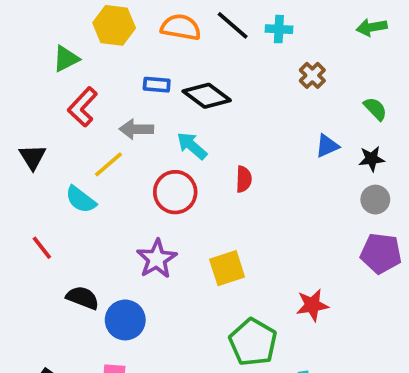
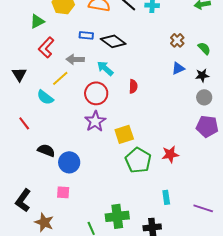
brown cross: (312, 75) -> (177, 40), moved
purple star: (157, 259) -> (95, 121), moved
green pentagon: (253, 342) -> (138, 160), moved

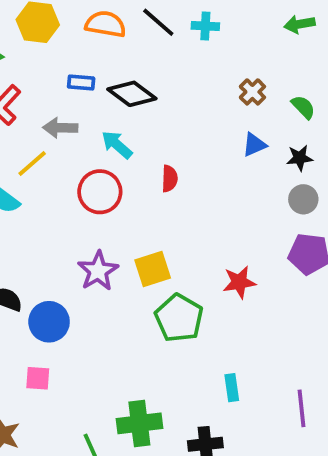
purple star: (95, 121) -> (98, 271), moved
red star: (170, 154) -> (239, 282), moved
purple line: (203, 208) -> (301, 408), turned 66

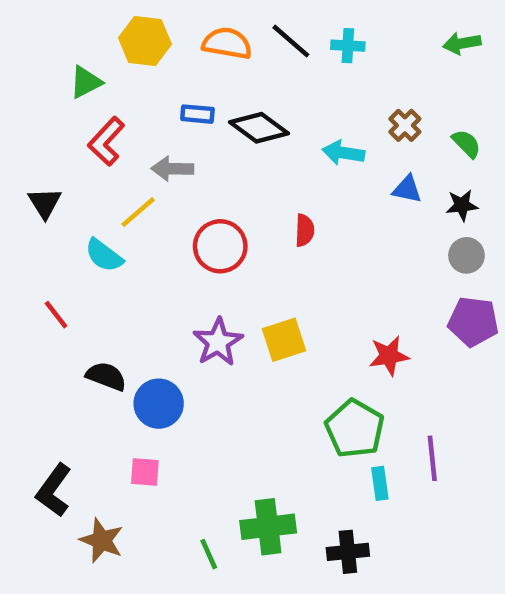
cyan arrow: (117, 145) -> (343, 153), moved, turned -32
blue triangle: (254, 145) -> (407, 189), turned 36
green pentagon: (179, 318) -> (355, 429), moved
purple line: (301, 408) -> (432, 458), moved

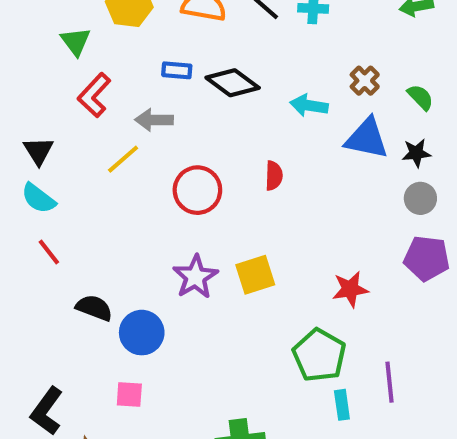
green triangle: (86, 82) -> (76, 41), turned -40
blue triangle: (407, 189) -> (367, 138), size x1.6
cyan semicircle: (104, 255) -> (38, 198), moved

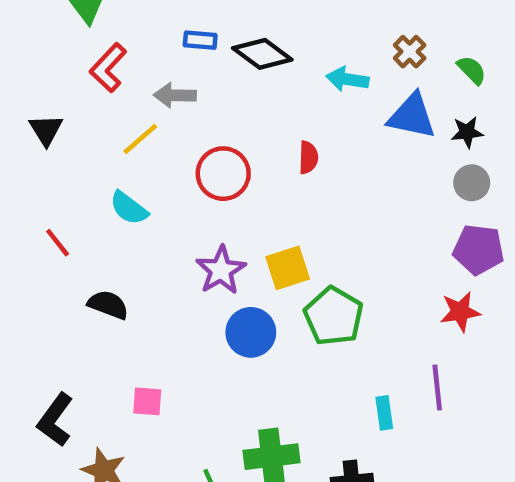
cyan semicircle: (38, 198) -> (129, 208), moved
red star: (350, 289) -> (460, 312), moved
blue circle: (142, 333) -> (251, 332), moved
green pentagon: (319, 355) -> (334, 316), moved

